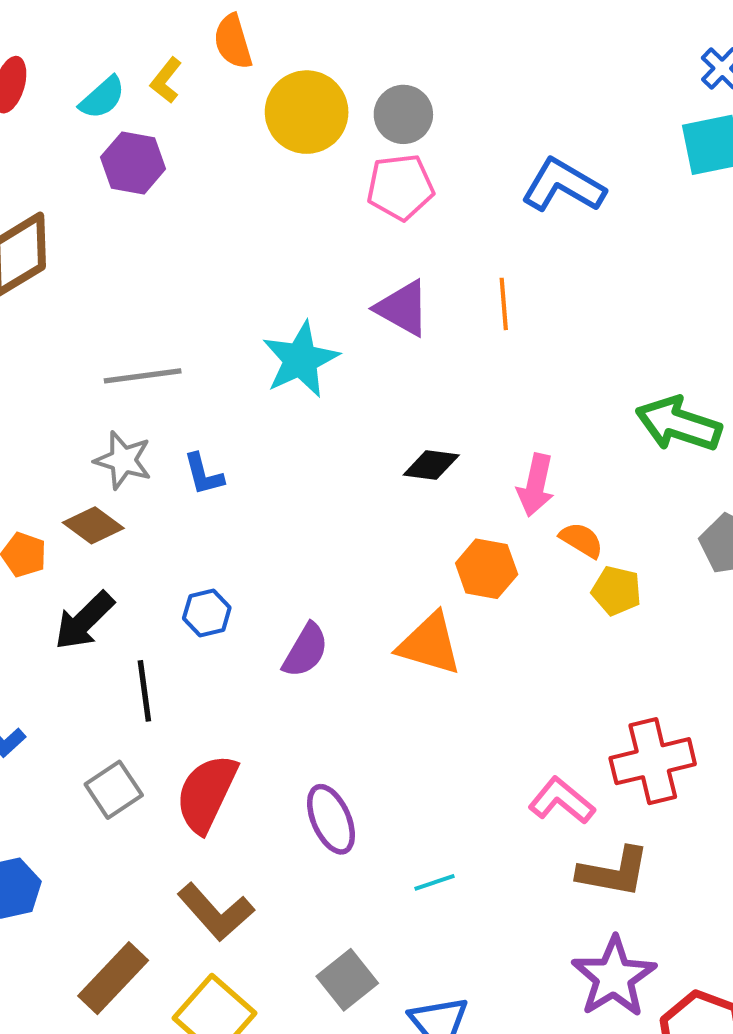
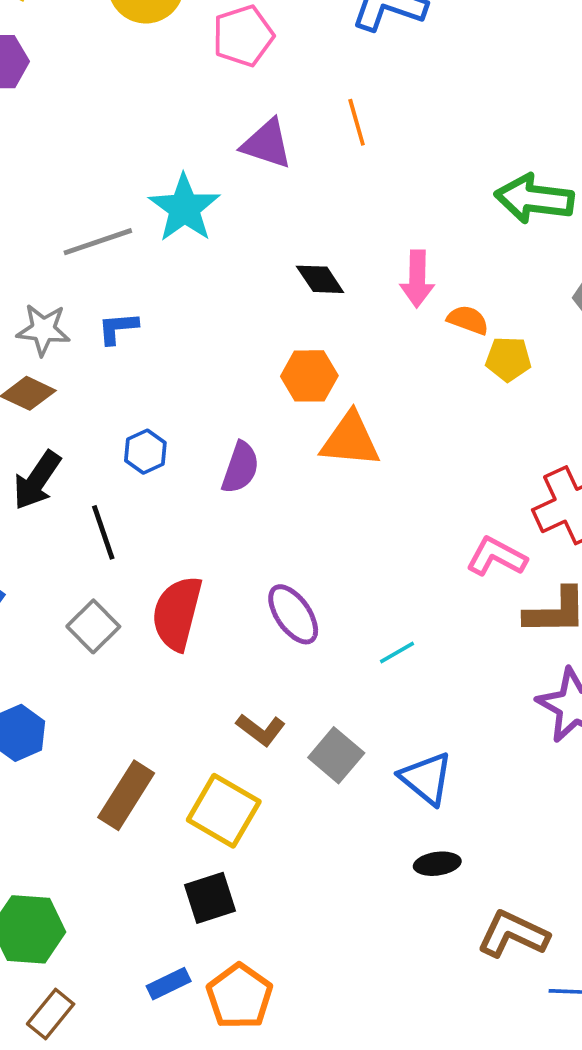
gray line: (143, 376) -> (98, 242), moved
black diamond: (431, 465) -> (320, 279), turned 60
blue L-shape: (203, 474) -> (118, 328), turned 111
orange hexagon: (487, 569) -> (309, 376), moved
brown L-shape: (216, 912) -> (261, 730), moved, size x0.7

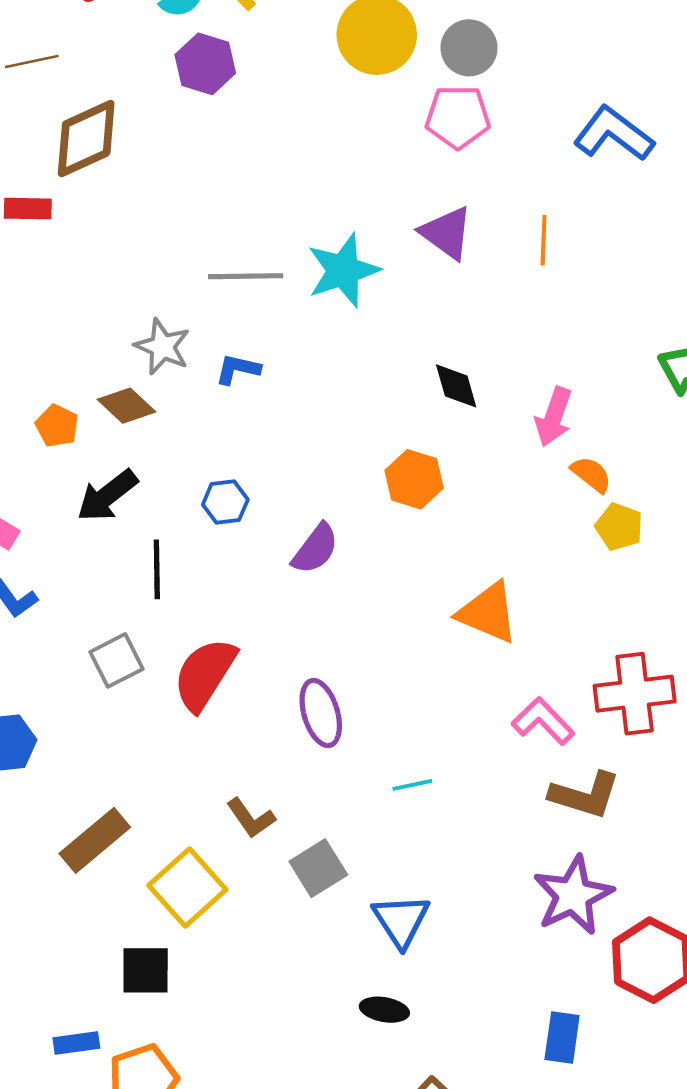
orange triangle: (350, 440) -> (488, 613), moved

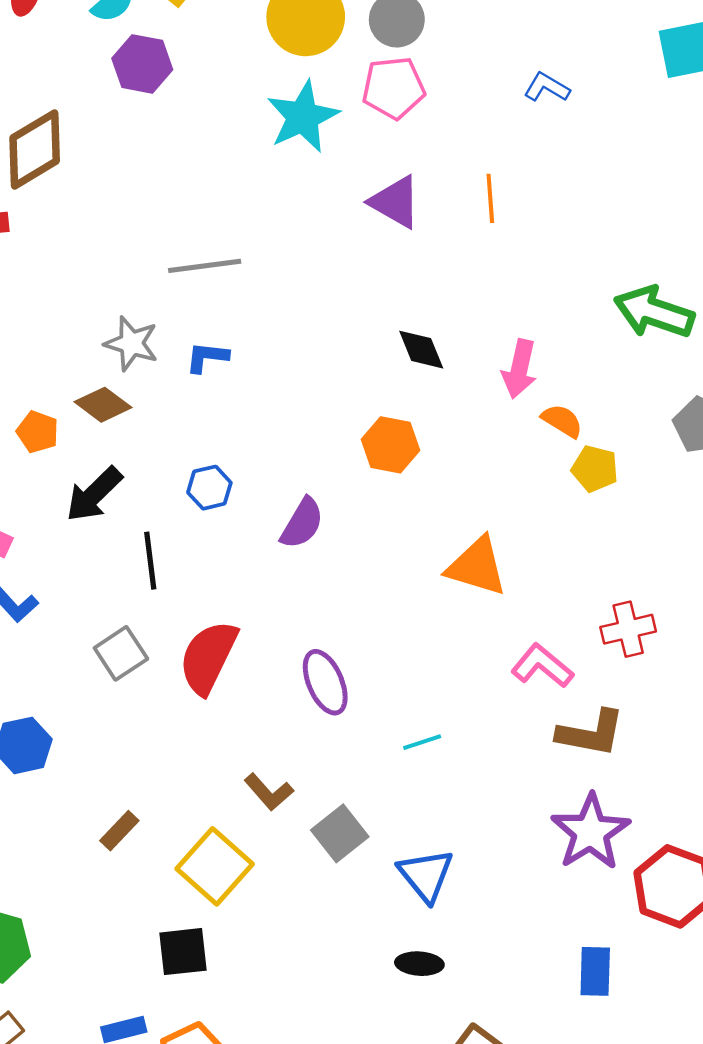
blue L-shape: (614, 134) -> (547, 87), size x0.6
cyan star: (343, 270) -> (303, 117), moved
red cross: (635, 694) -> (628, 629), size x0.7
brown rectangle: (95, 840) -> (119, 831), size x0.6

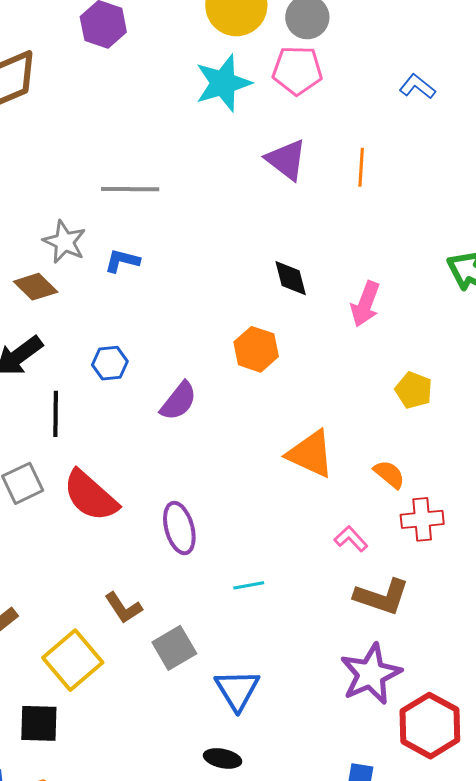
orange semicircle: (562, 421) -> (389, 474), moved
red semicircle: (208, 657) -> (90, 496), turned -82
pink L-shape: (542, 666) -> (351, 539), size x0.7

